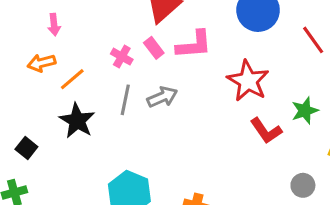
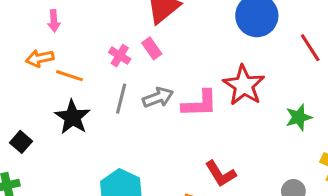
pink L-shape: (194, 45) -> (200, 104), moved
orange line: (72, 79) -> (70, 76), turned 56
red L-shape: (266, 131) -> (221, 174), moved

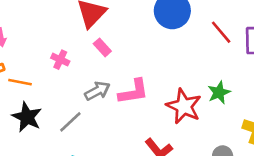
pink rectangle: (152, 48) -> (102, 47), moved
red star: (244, 85) -> (184, 106), moved
gray line: (121, 99) -> (70, 122), moved, turned 40

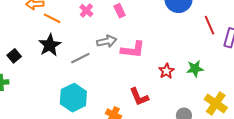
red star: (184, 106) -> (166, 71), size x0.6

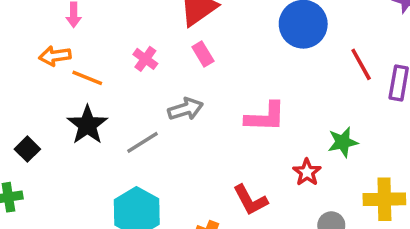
pink L-shape: (133, 50) -> (265, 117), moved
red star: (166, 71) -> (307, 172), moved
yellow cross: (216, 103) -> (384, 199), turned -30

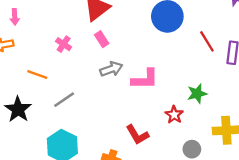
orange line: (87, 78) -> (37, 74), moved
gray arrow: (185, 109) -> (111, 69), moved
black star: (87, 125) -> (18, 109), moved

